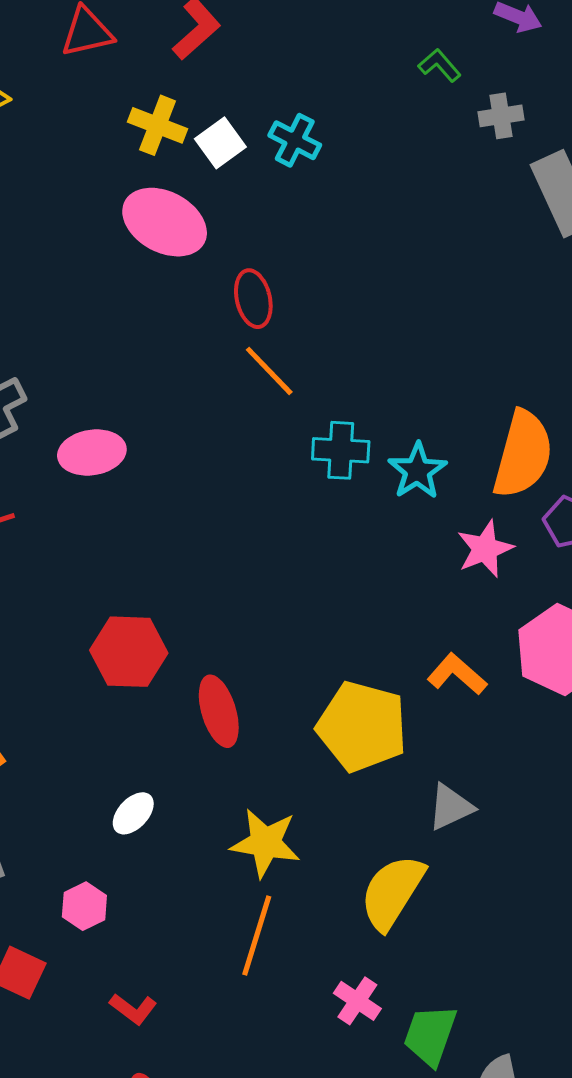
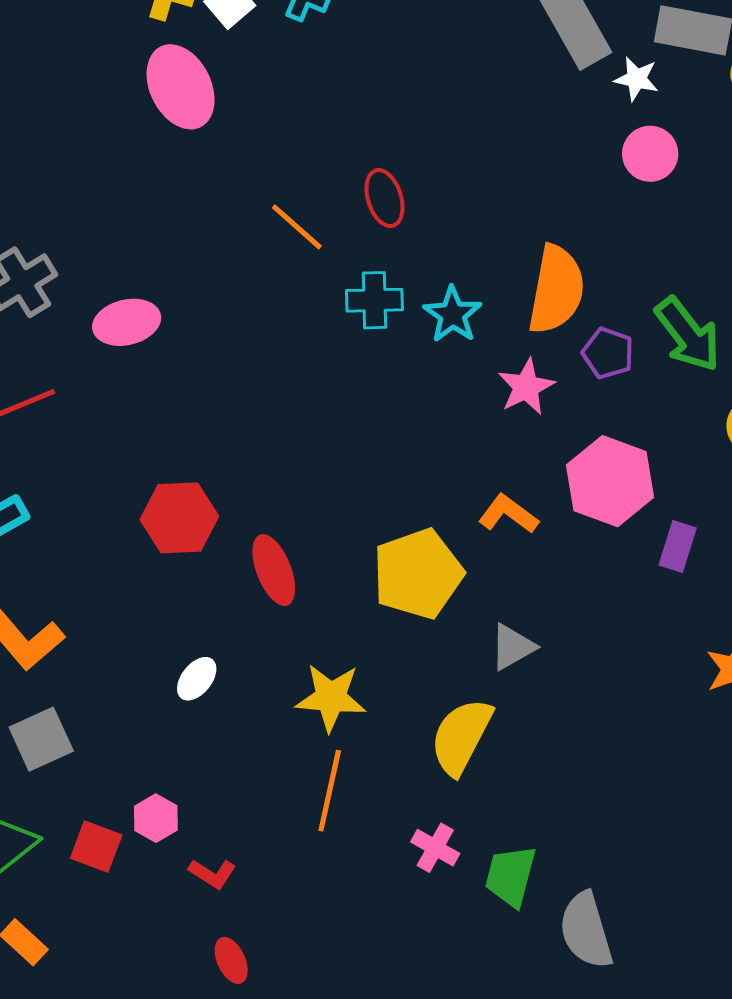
pink ellipse: (165, 222) -> (181, 87), turned 40
red ellipse: (253, 299) -> (385, 198), moved
yellow pentagon: (362, 727) -> (418, 574), turned -30
pink hexagon: (84, 906) -> (156, 818), moved

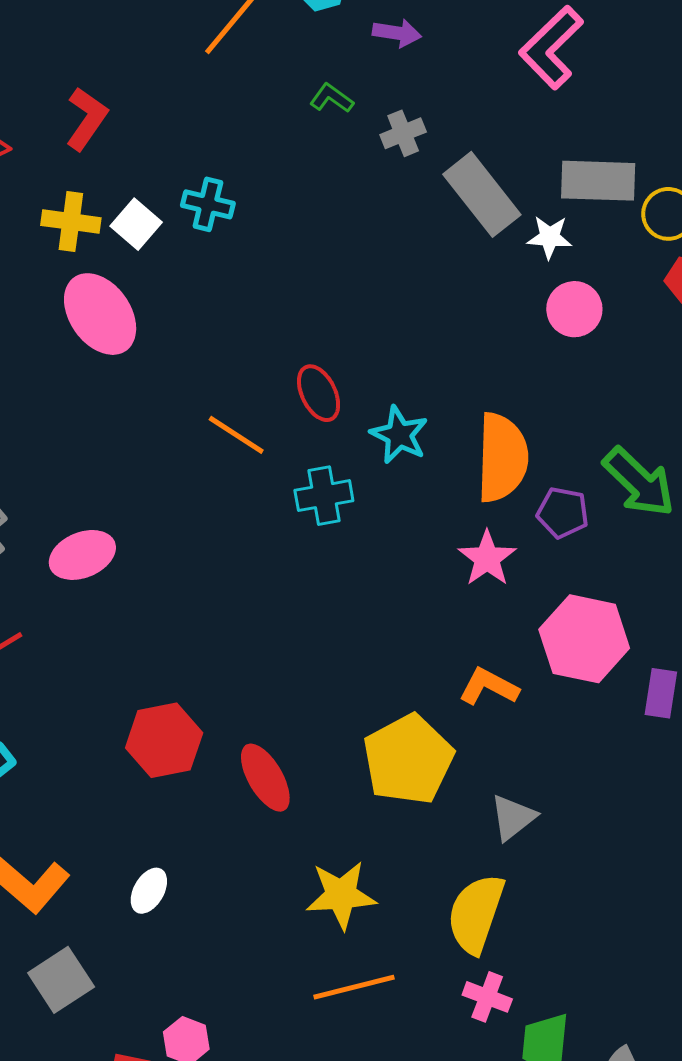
cyan star: (453, 314) -> (399, 435), moved
white ellipse: (197, 679) -> (149, 891), moved
orange line: (330, 791) -> (354, 987), turned 72
pink cross: (435, 848) -> (487, 997), moved

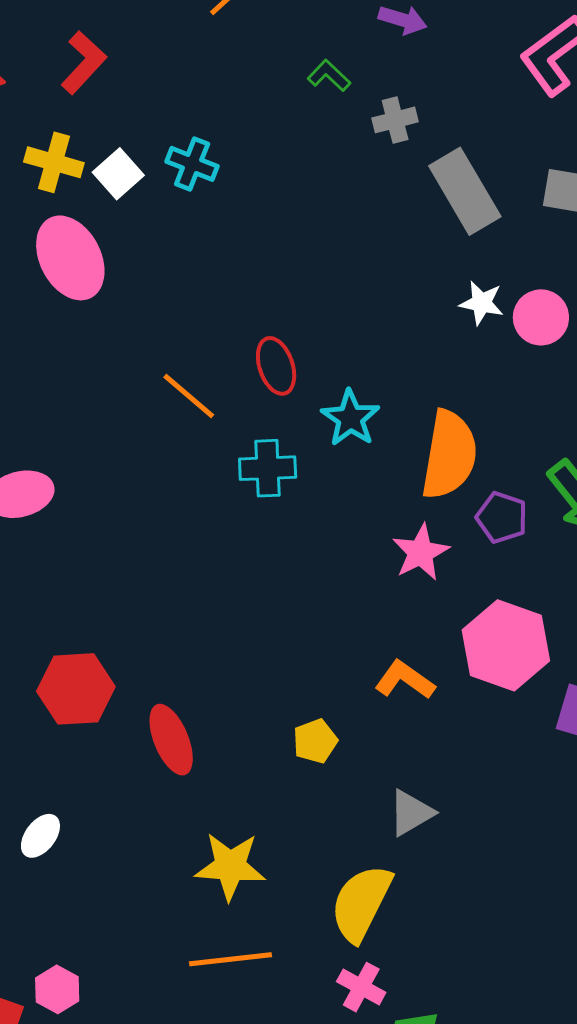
white star: (550, 237) -> (482, 303), moved
yellow pentagon: (408, 760) -> (315, 741), size x0.5

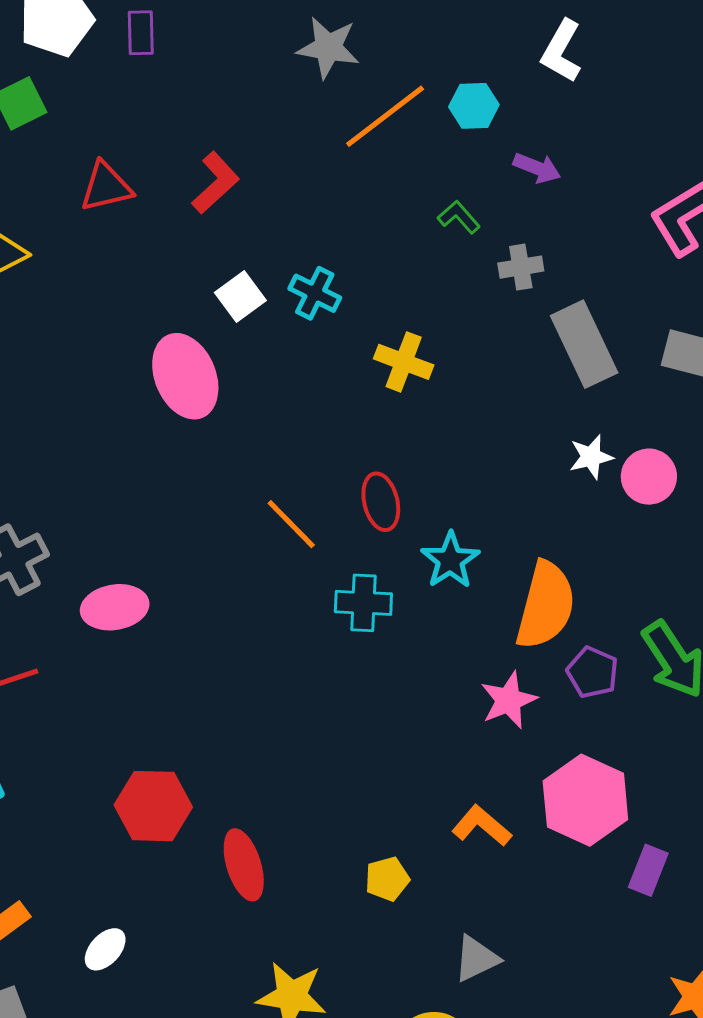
yellow cross: (54, 162) -> (404, 362), moved
white star: (482, 303) -> (591, 457), turned -30

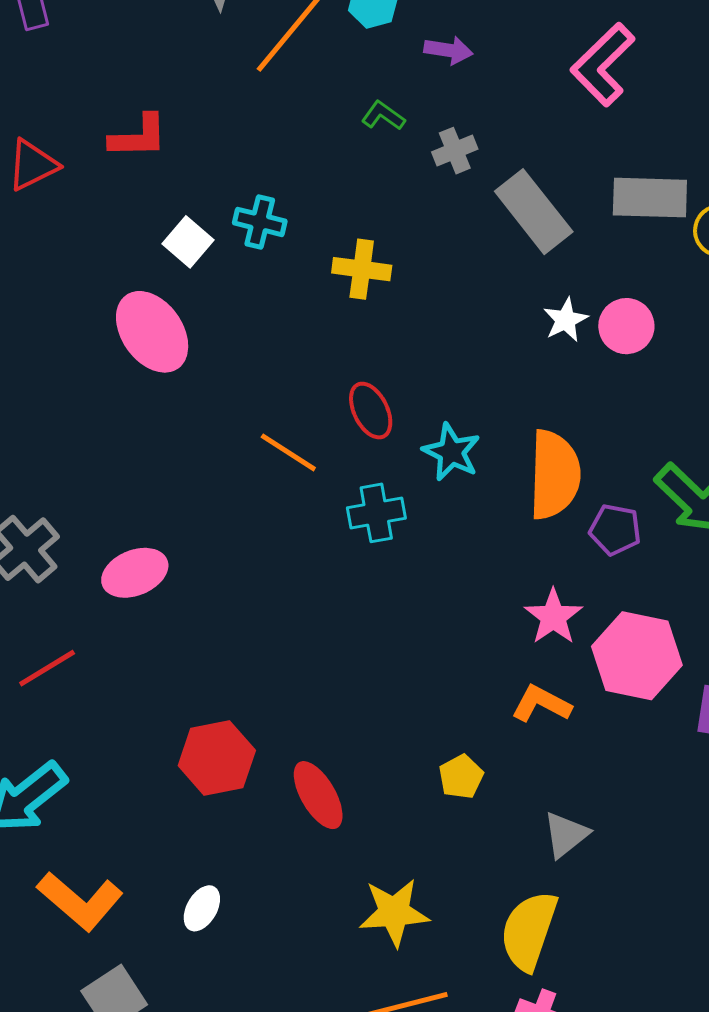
red L-shape: (215, 183) -> (138, 136), turned 54
pink star: (509, 700) -> (553, 617), moved

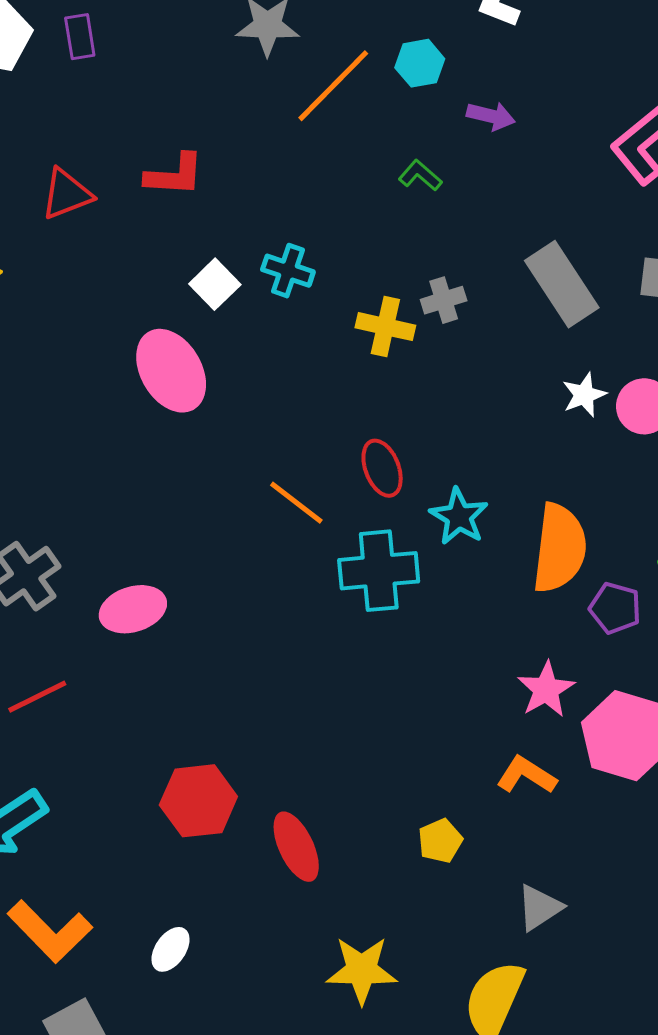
gray cross: (455, 151) -> (444, 300), moved
cyan cross: (376, 513) -> (379, 571), size x1.4

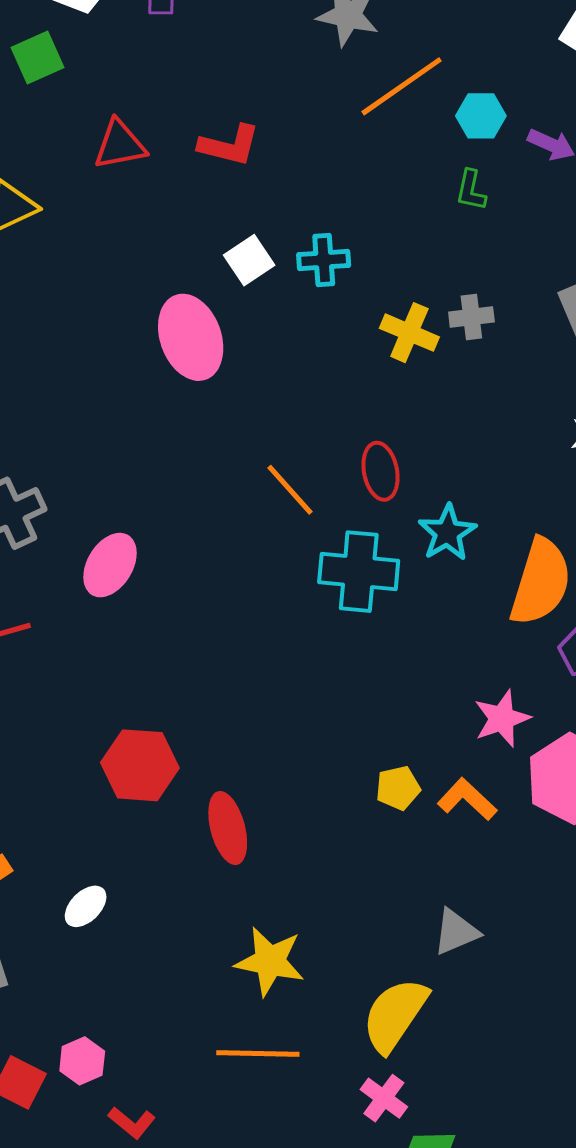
cyan hexagon: (420, 63) -> (481, 116), moved
green L-shape: (420, 175) -> (471, 190), turned -129
cyan cross: (288, 271) -> (324, 260), turned -33
pink ellipse: (133, 609) -> (110, 565), turned -52
yellow pentagon: (440, 841) -> (398, 788), moved

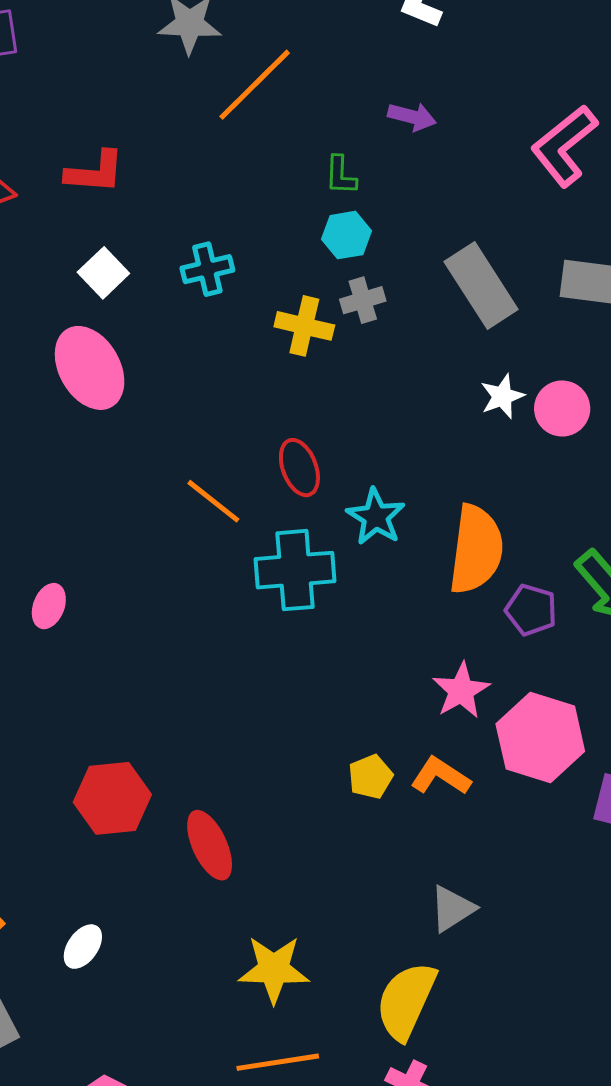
cyan hexagon: (481, 116) -> (347, 235), moved
white square: (249, 260) -> (103, 273), moved
pink ellipse: (110, 565) -> (49, 606), size x0.7

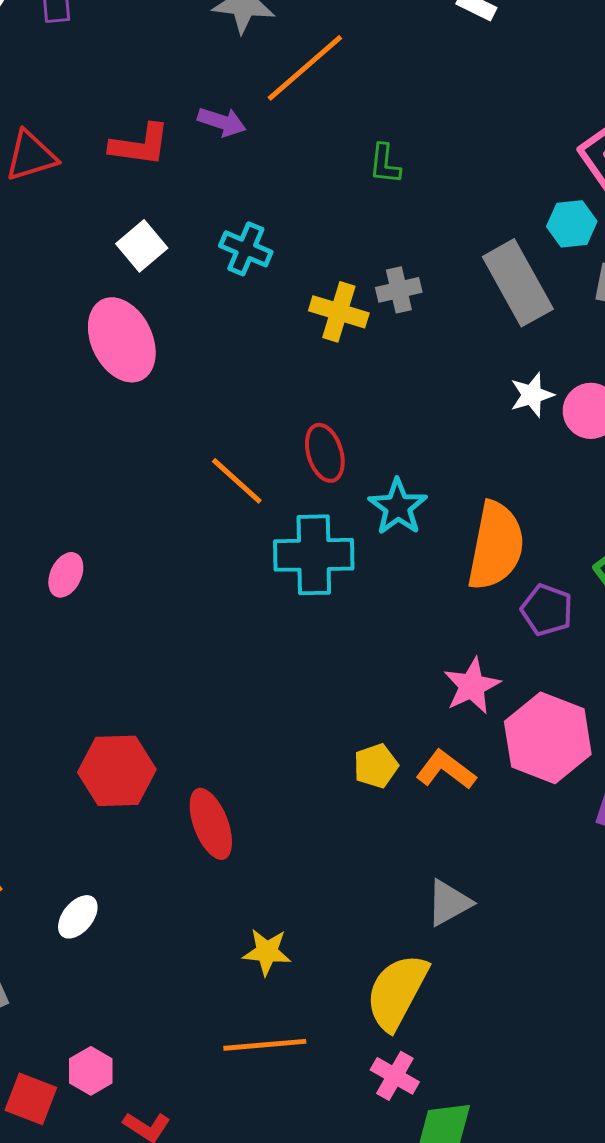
purple arrow: (412, 117) -> (222, 122), moved
cyan hexagon: (347, 235) -> (572, 224), moved
cyan cross: (207, 269) -> (246, 249), turned 33
yellow star: (274, 969) -> (267, 952), size x0.7

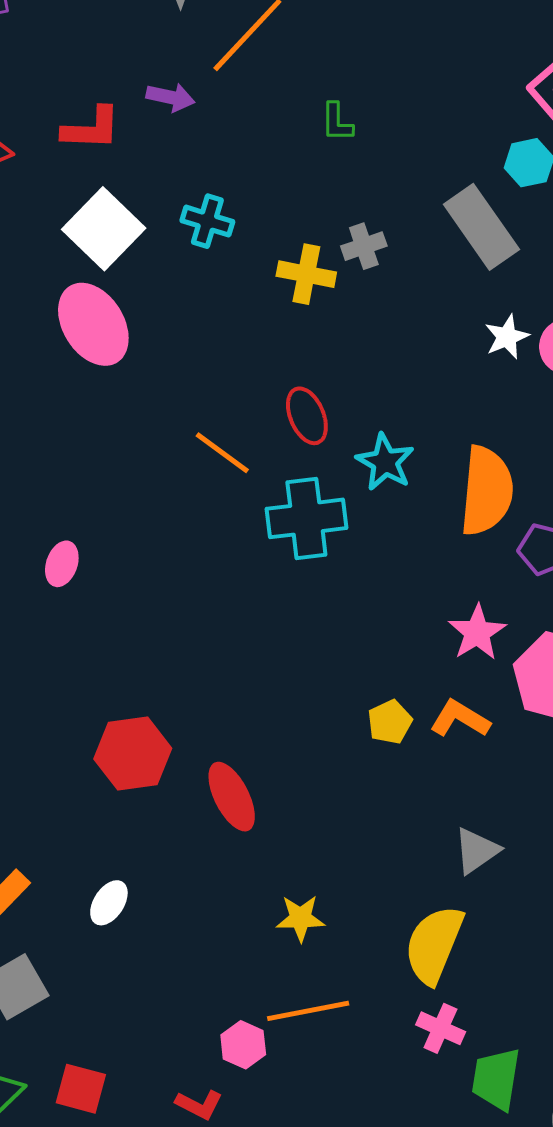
white square: (142, 246) -> (104, 229), size x1.6
pink hexagon: (91, 1071) -> (243, 1045), moved

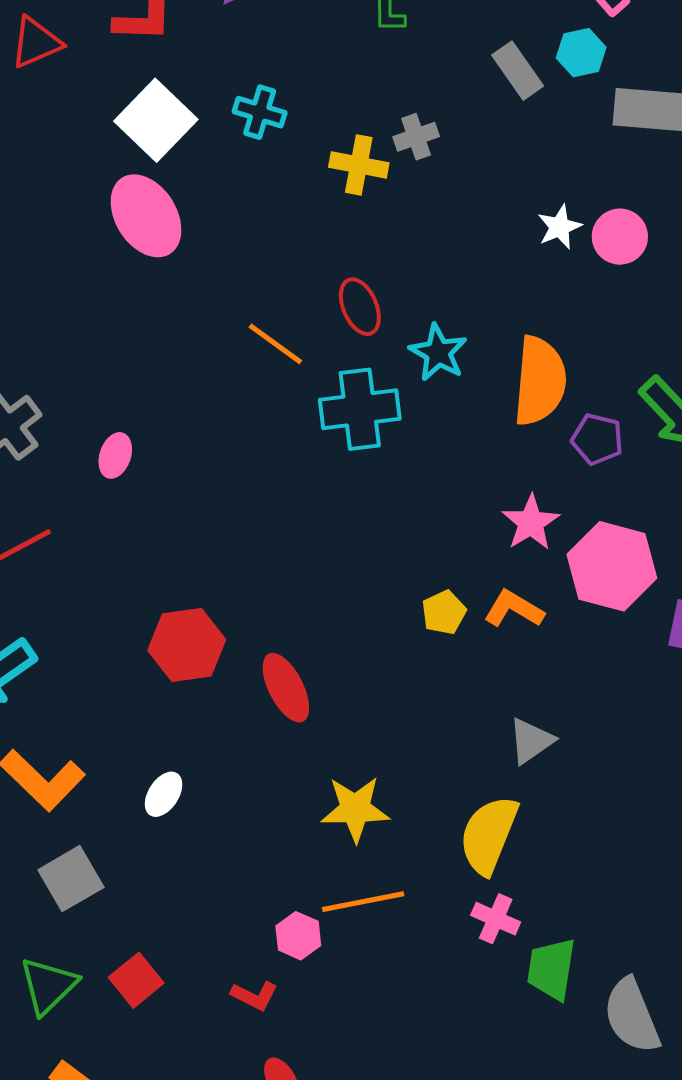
gray rectangle: (481, 227) -> (518, 71), moved, size x0.7
yellow star: (301, 918) -> (355, 809), size x1.4
red square: (81, 1089) -> (136, 980), turned 36

